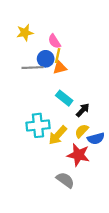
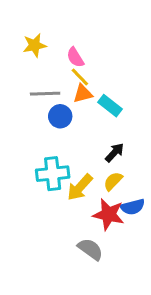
yellow line: (58, 56) -> (80, 77), turned -56
blue circle: (46, 59) -> (60, 116), moved
cyan rectangle: (64, 98) -> (110, 106), moved
blue semicircle: (96, 139) -> (133, 207), moved

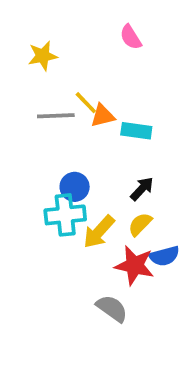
pink semicircle: (75, 57) -> (131, 37), moved
yellow line: (80, 77) -> (86, 103), moved
cyan rectangle: (110, 106) -> (136, 131), turned -30
blue circle: (60, 116) -> (75, 187), moved

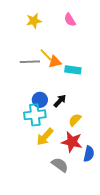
yellow star: (43, 56) -> (34, 21), moved
black arrow: (142, 189) -> (60, 101), moved
yellow arrow: (99, 232) -> (45, 137), moved
blue semicircle: (164, 256) -> (89, 154), moved, turned -63

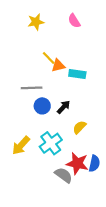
gray line: (30, 62) -> (32, 88), moved
cyan cross: (35, 115) -> (51, 143), moved, turned -30
yellow arrow: (45, 137) -> (21, 145), moved
red star: (72, 142) -> (77, 163), moved

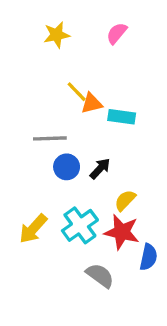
pink semicircle: (74, 21) -> (117, 33), turned 72
red star: (77, 163) -> (122, 232), moved

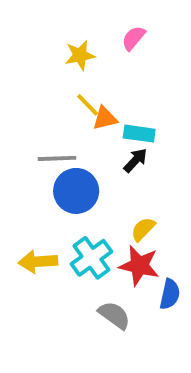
yellow star: (57, 35) -> (80, 55), moved
blue circle: (67, 167) -> (76, 191), size x1.5
black arrow: (100, 169) -> (135, 160), moved
yellow arrow: (33, 229) -> (38, 262), turned 44

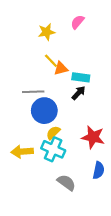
yellow semicircle: (143, 229) -> (53, 133), moved
cyan cross: (91, 258) -> (53, 149), turned -30
red star: (139, 265) -> (93, 137), moved

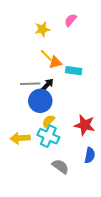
black arrow: (79, 93) -> (47, 85), moved

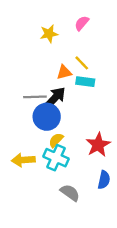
yellow line: (46, 55) -> (82, 63), moved
black arrow: (47, 85) -> (55, 98), size x1.5
red star: (85, 125) -> (98, 145), turned 30

